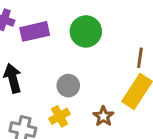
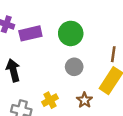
gray circle: (68, 86) -> (74, 67), moved

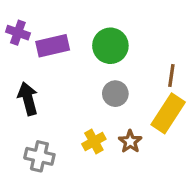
yellow cross: (50, 100) -> (94, 141), moved

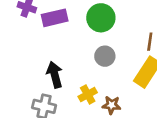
black arrow: (28, 99) -> (55, 75), moved
brown star: (130, 141) -> (111, 105), moved, turned -30

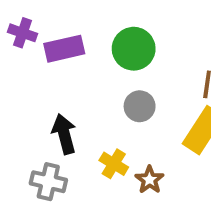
yellow cross: (88, 94) -> (114, 164), turned -30
brown star: (111, 105) -> (150, 180), turned 30

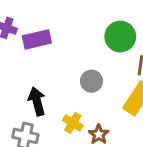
green circle: (134, 49) -> (120, 37), moved

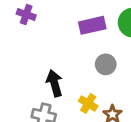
purple rectangle: (37, 39) -> (92, 25), moved

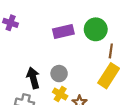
gray circle: (106, 64) -> (59, 74), moved

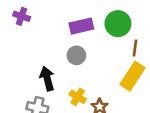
gray circle: (59, 74) -> (76, 55), moved

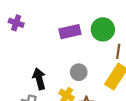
gray circle: (76, 55) -> (79, 72), moved

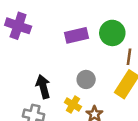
purple cross: (16, 23) -> (18, 26), size x1.5

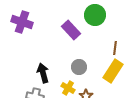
green circle: (112, 33) -> (95, 15), moved
purple rectangle: (77, 35) -> (71, 30), turned 60

